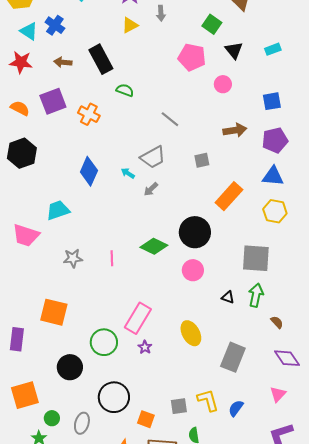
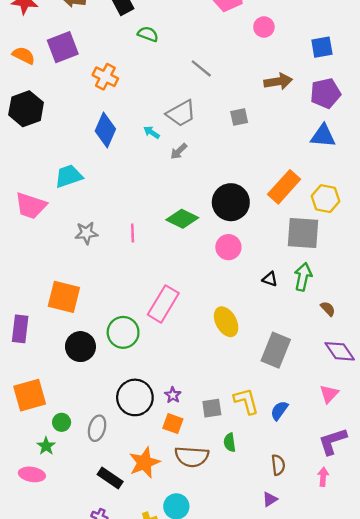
orange cross: (89, 114) -> (105, 77), moved
orange rectangle: (229, 196) -> (284, 187), moved
yellow hexagon: (275, 211) -> (325, 199), moved
purple star: (145, 347) -> (173, 395), moved
black circle: (70, 367) -> (80, 347), moved

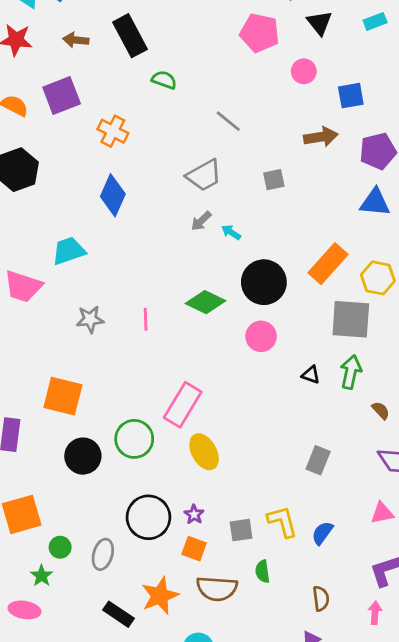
blue square: (322, 47) -> (351, 96), moved
cyan arrow: (151, 132) -> (231, 232), moved
yellow ellipse: (226, 322) -> (204, 452), moved
gray rectangle: (276, 350) -> (318, 460), size x0.7
pink triangle: (329, 394) -> (382, 513), turned 36

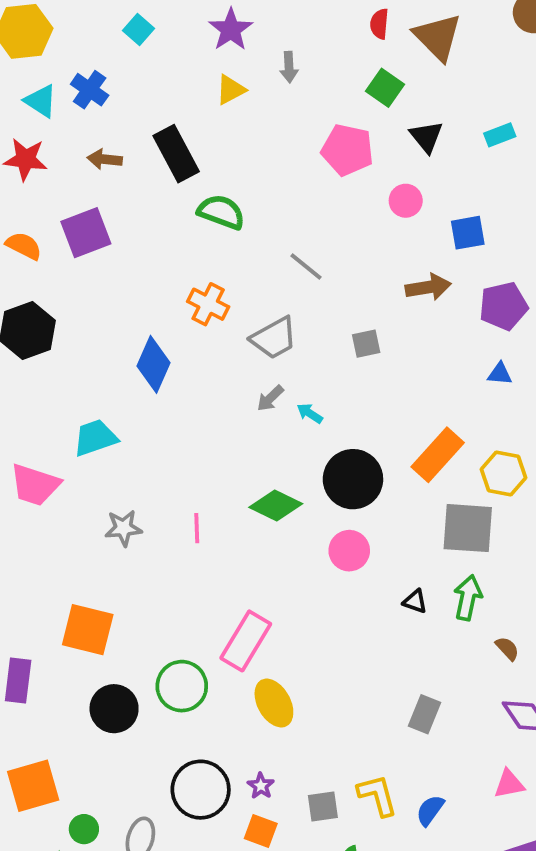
green semicircle: (164, 80) -> (221, 212), size x1.4
orange cross: (113, 131) -> (208, 304), moved
blue triangle: (375, 202) -> (500, 374), size x0.6

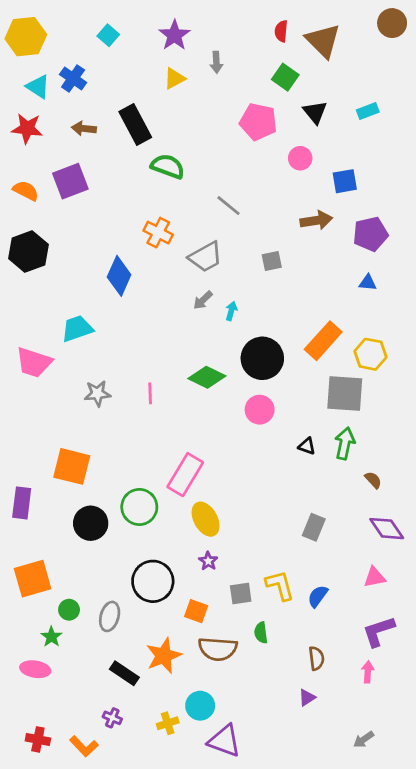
cyan arrow: (310, 413) -> (231, 311), turned 72
purple star: (261, 786) -> (208, 561), moved

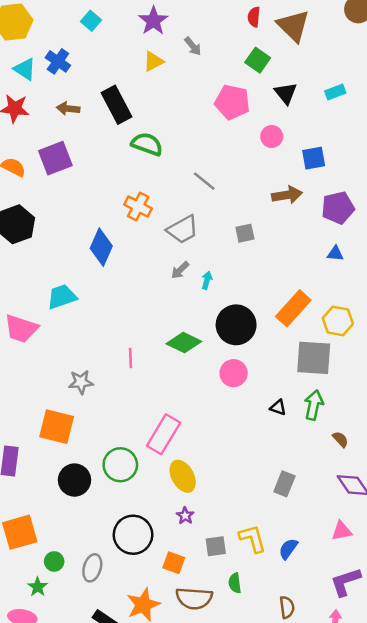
gray arrow: (216, 62) -> (193, 46), turned -36
gray star: (97, 393) -> (81, 382), moved

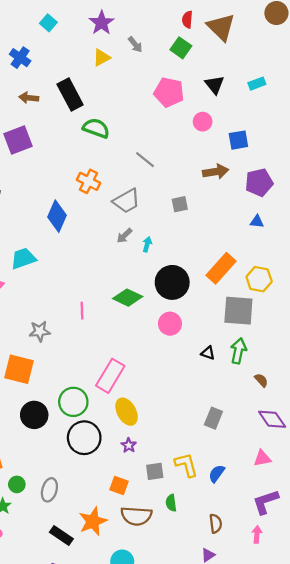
green square: (258, 60) -> (181, 48), moved
black circle: (133, 535) -> (84, 438), moved

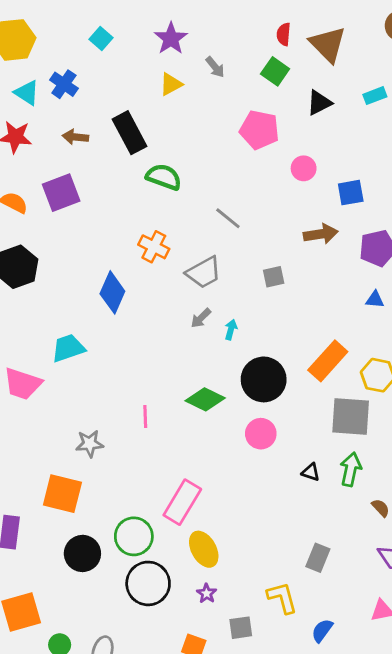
cyan rectangle: (257, 84) -> (375, 96), moved
black triangle: (215, 85) -> (319, 103), moved, turned 42
yellow L-shape: (186, 465) -> (282, 598), moved

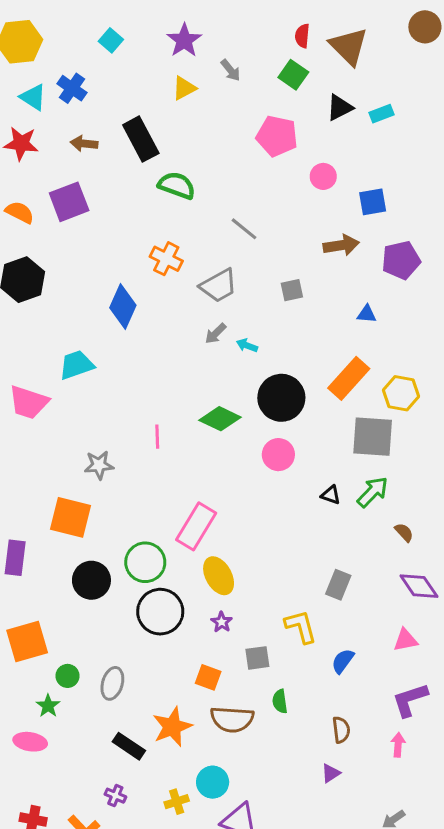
cyan rectangle: (375, 96) -> (382, 114), moved
blue triangle: (375, 300) -> (367, 314), moved
cyan arrow: (231, 330) -> (247, 345), turned -84
green arrow: (351, 469) -> (373, 492), turned 32

